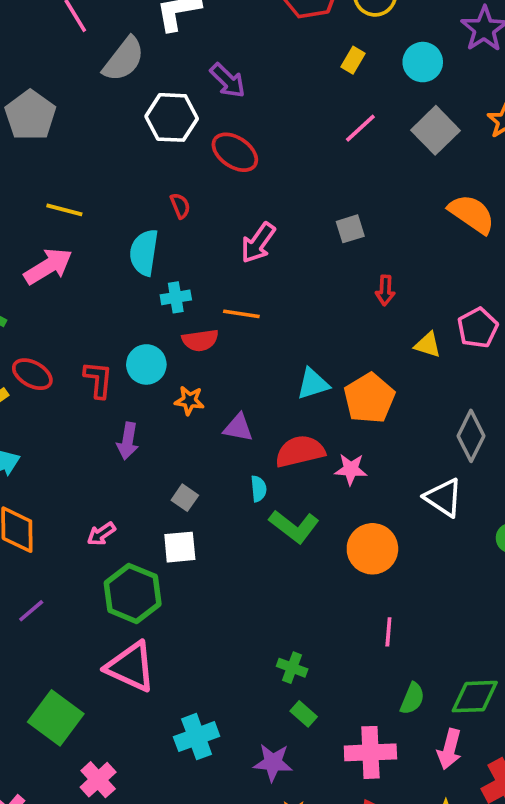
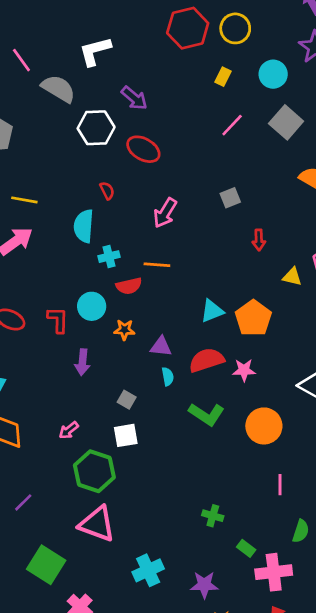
gray semicircle: (124, 59) -> (59, 89), turned -92
cyan semicircle: (259, 489) -> (168, 377), moved
purple line: (31, 611) -> (23, 502), moved
green rectangle: (304, 714) -> (246, 548), moved

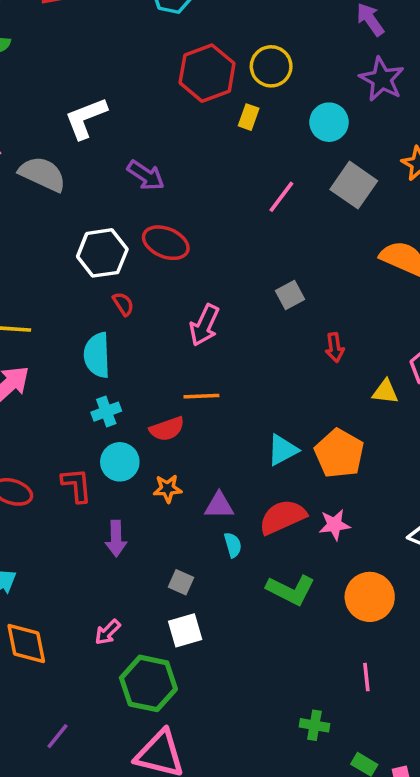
yellow rectangle: (223, 77) -> (249, 117), moved
white hexagon: (96, 128) -> (102, 253), moved
cyan cross: (109, 257) -> (106, 412), moved
pink line: (280, 485) -> (366, 677), moved

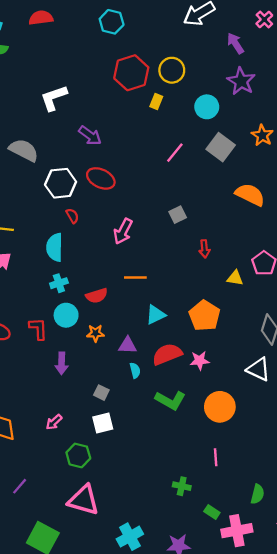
gray semicircle: (42, 174) -> (24, 150), moved
orange line: (201, 396) -> (135, 277), moved
cyan triangle: (283, 450) -> (156, 315), moved
green hexagon: (148, 683) -> (78, 455), size x0.7

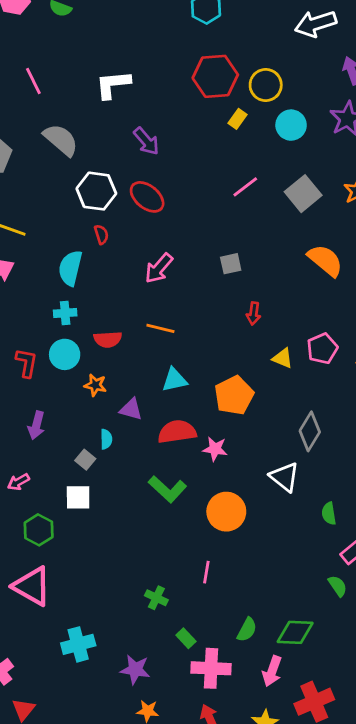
cyan circle: (207, 107) -> (291, 125), moved
purple arrow: (62, 363) -> (36, 425), moved
cyan semicircle: (135, 370) -> (106, 439), moved

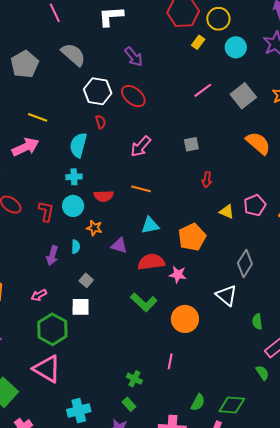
cyan semicircle: (106, 439) -> (76, 247), moved
green hexagon: (39, 530) -> (52, 329), size x1.4
green rectangle: (186, 638) -> (129, 404), moved

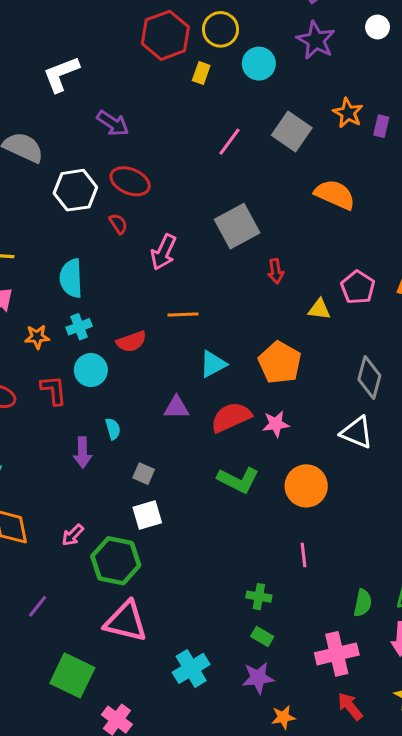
red semicircle: (101, 122) -> (118, 224), moved
gray square: (191, 144) -> (237, 226), size x1.8
orange star: (94, 228) -> (37, 337), moved
pink arrow: (39, 295) -> (73, 535), moved

